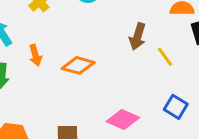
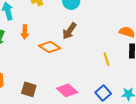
brown arrow: (138, 37) -> (69, 31), moved

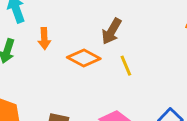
yellow line: (106, 59) -> (126, 66), moved

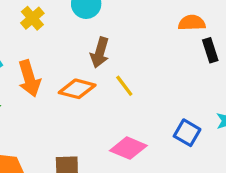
orange arrow: (44, 39) -> (29, 78), size x1.5

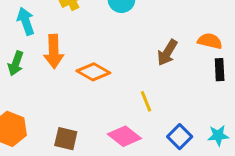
brown arrow: (100, 52) -> (167, 53), moved
yellow line: (124, 86) -> (146, 101), moved

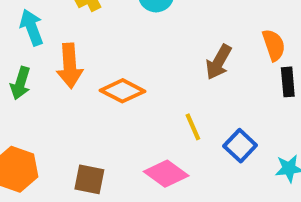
orange semicircle: (210, 41) -> (274, 45), turned 60
blue square: (180, 137) -> (240, 146), moved

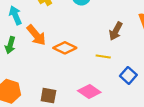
orange arrow: (70, 66) -> (36, 35), turned -35
yellow line: (193, 127) -> (103, 56), moved, turned -56

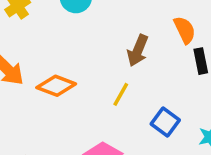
yellow line: (103, 56) -> (121, 94), turned -64

